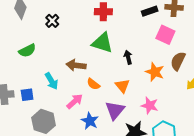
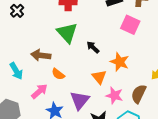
green triangle: (102, 43) -> (67, 33), turned 30
black arrow: (128, 57) -> (93, 47), turned -32
brown semicircle: (178, 61) -> (139, 94), moved
orange triangle: (122, 86) -> (99, 77), moved

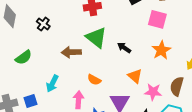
brown arrow: (41, 55) -> (71, 52), moved
orange star: (120, 62) -> (161, 50), moved, turned 30
cyan arrow: (16, 71) -> (52, 84), turned 66
pink arrow: (39, 91) -> (78, 100), turned -36

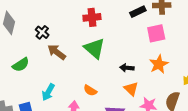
pink square: (157, 19) -> (156, 33), turned -30
black arrow: (124, 48) -> (127, 68), moved, turned -32
brown arrow: (71, 52) -> (57, 52), moved, turned 36

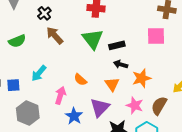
black rectangle: (138, 12) -> (117, 45), moved
orange star: (159, 64) -> (142, 78), moved
orange triangle: (131, 89) -> (112, 84), moved

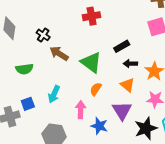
green triangle: (93, 39) -> (91, 62), moved
green semicircle: (17, 41) -> (24, 69), turned 30
orange semicircle: (80, 80) -> (96, 89), turned 96
blue square: (13, 85) -> (28, 104), moved

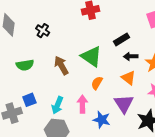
brown arrow: (59, 53) -> (61, 65), moved, turned 30
cyan arrow: (54, 94) -> (57, 105), moved

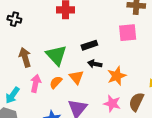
black cross: (43, 31) -> (14, 19), turned -32
orange triangle: (128, 78) -> (76, 77), moved
pink arrow: (82, 104) -> (36, 83), moved

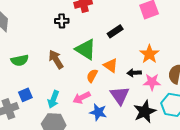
black cross: (14, 19) -> (62, 21), moved
black arrow: (95, 64) -> (134, 73), moved
pink arrow: (36, 83) -> (82, 98), moved, turned -114

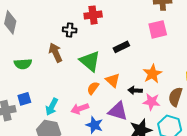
brown arrow: (56, 59) -> (55, 53), moved
purple triangle: (120, 95) -> (118, 111), turned -45

